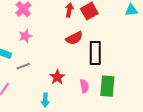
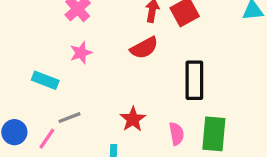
red semicircle: (74, 38) -> (144, 48), moved
gray line: (23, 66) -> (70, 118), moved

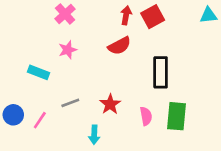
gray line: (70, 118) -> (70, 103), moved

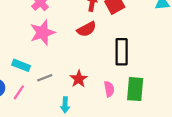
pink star: (68, 50) -> (42, 33), size x1.6
cyan rectangle: (38, 72) -> (21, 65), moved

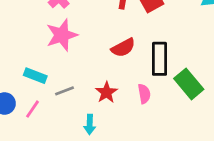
red semicircle: (87, 29) -> (123, 48), moved
pink semicircle: (109, 89) -> (144, 94), moved
green rectangle: (135, 89) -> (189, 84), moved, turned -45

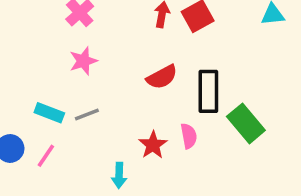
pink star: (62, 35) -> (83, 61), size x0.7
gray line: (65, 91) -> (87, 115), moved
red star: (106, 92) -> (153, 145), moved

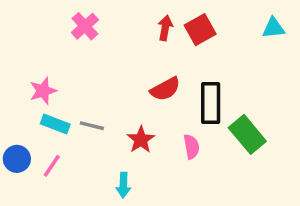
pink star: (83, 61) -> (43, 91), moved
gray line: (87, 115) -> (92, 126), turned 35
red star: (153, 145) -> (141, 140), moved

